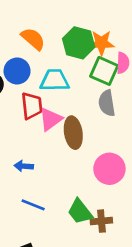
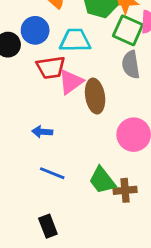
red trapezoid: (32, 106) -> (51, 67), turned 88

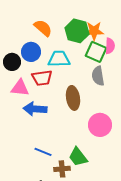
pink triangle: (71, 82) -> (20, 88), moved, turned 42
blue arrow: (42, 132) -> (35, 109), moved, size x1.6
brown cross: (125, 190) -> (62, 169), moved

